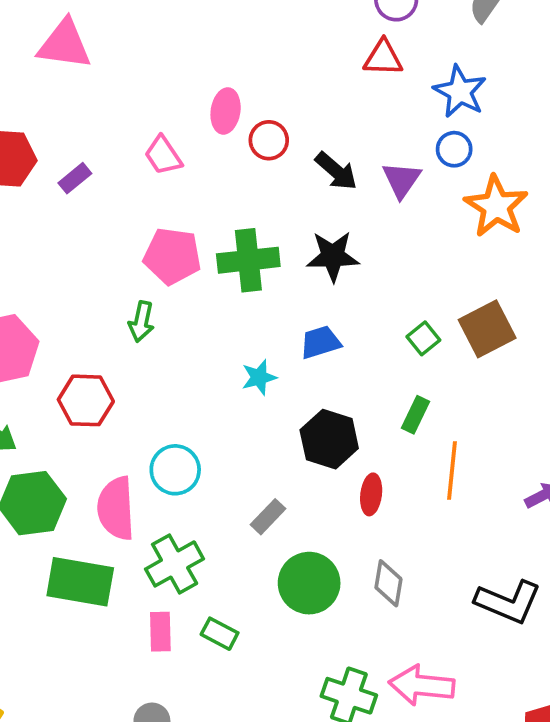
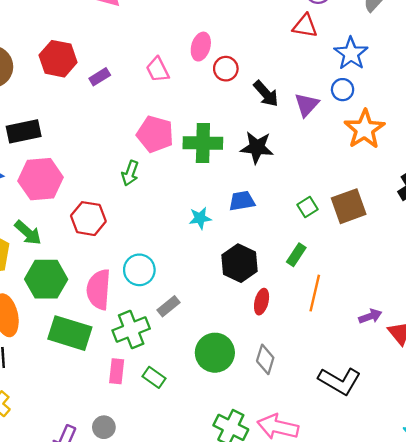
gray rectangle: (268, 517) -> (168, 306), moved

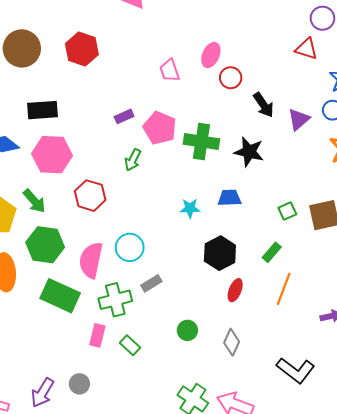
purple rectangle: (100, 77) -> (124, 116), moved
green circle: (215, 353) -> (187, 330), size x0.6

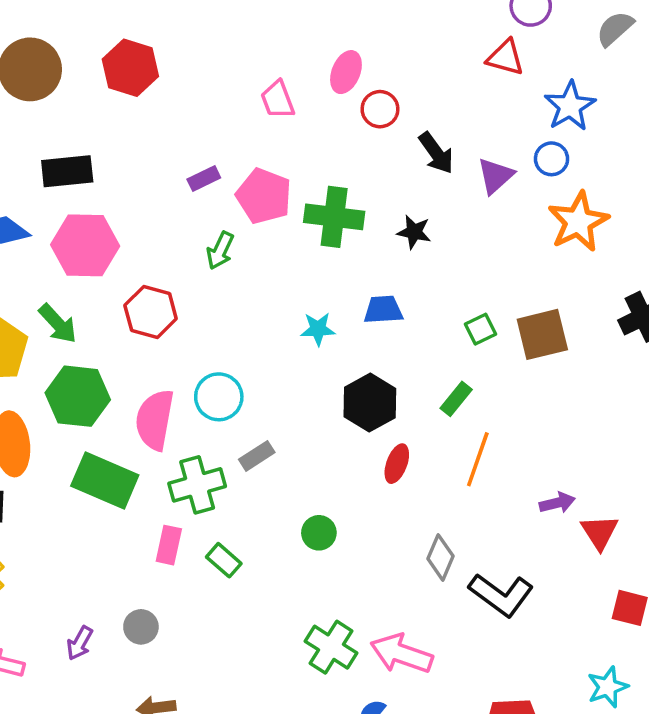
black star: (249, 152) -> (414, 232), size x0.7
gray diamond: (232, 342) -> (440, 557), moved
purple arrow: (42, 393) -> (80, 643), size x0.7

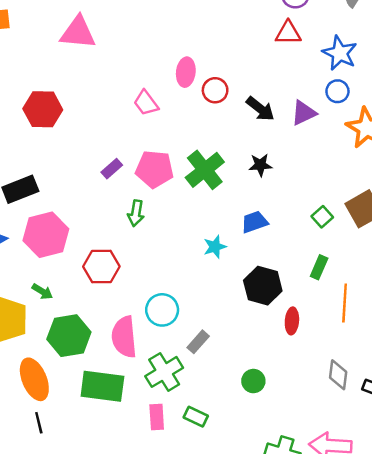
purple triangle: (495, 176) -> (304, 113), turned 32
green cross: (334, 217) -> (205, 170), turned -30
green arrow: (58, 324) -> (42, 291), size x0.7

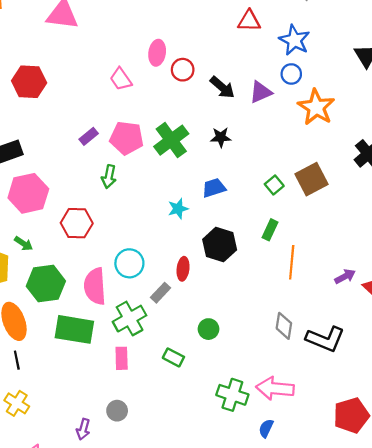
red ellipse: (292, 321) -> (183, 269), moved
green rectangle: (196, 417) -> (173, 357), moved

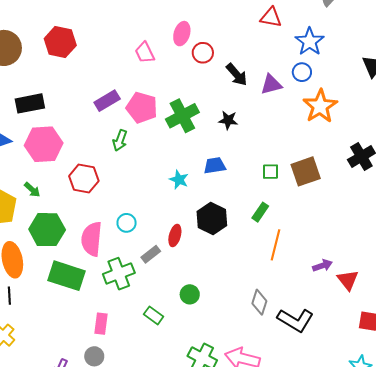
purple rectangle: (89, 136) -> (107, 101), size x1.4
green square: (274, 185) -> (270, 172), turned 30
cyan star: (178, 209) -> (179, 180), turned 30
cyan circle: (129, 263) -> (127, 223), size x0.7
pink rectangle: (122, 358) -> (101, 324), moved

